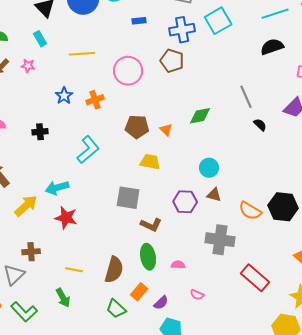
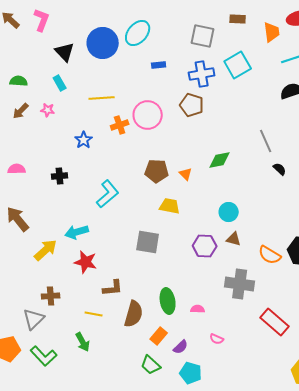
orange cross: (95, 100) -> (120, 125), moved
brown L-shape: (151, 225) -> (113, 288), moved, turned -30
green trapezoid: (116, 309) -> (151, 365), moved

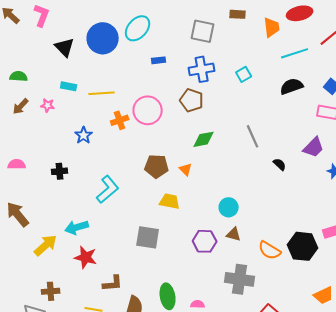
cyan square: (238, 65) -> (244, 74), moved, size x0.6
cyan rectangle: (60, 83) -> (69, 86), moved, turned -49
gray line: (266, 141) -> (253, 136), moved
green diamond: (220, 160) -> (204, 139), moved

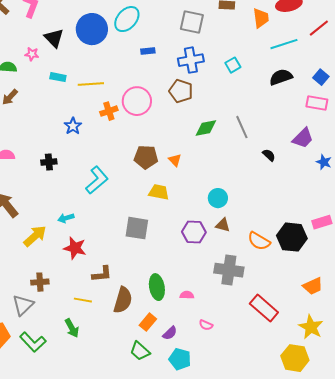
pink star: (48, 105) -> (32, 54), moved
green diamond: (204, 139) -> (206, 128), moved
cyan arrow: (77, 227) -> (66, 218), size x0.7

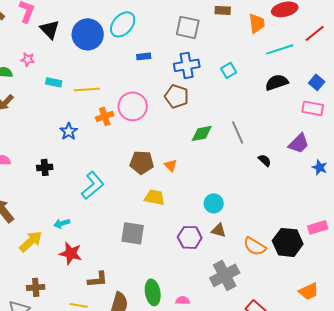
black triangle: (54, 38) -> (50, 29), moved
gray cross: (229, 270) -> (225, 275), turned -36

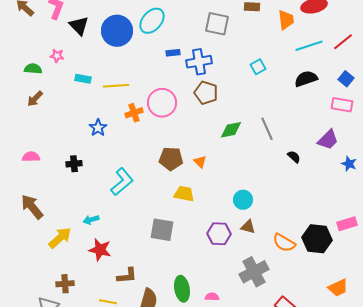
red line: (315, 33) -> (343, 42), moved
blue cross: (187, 65) -> (199, 62), moved

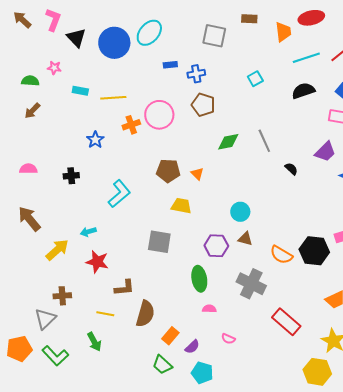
blue cross: (199, 62) -> (196, 74), size x0.7
gray cross: (254, 272) -> (251, 284), turned -36
green ellipse: (182, 289) -> (199, 279), moved

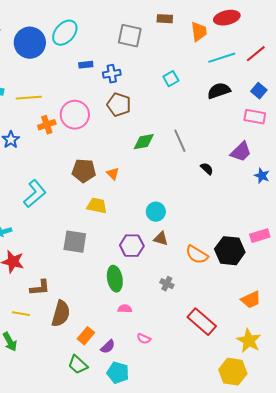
gray cross: (251, 284) -> (167, 284), size x0.5

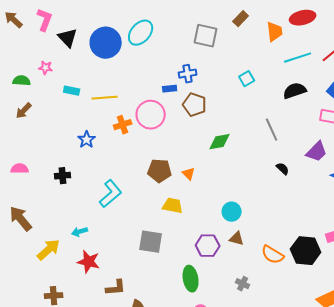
brown rectangle: (165, 19) -> (241, 19), turned -49
blue rectangle: (86, 65) -> (170, 89), moved
gray line: (180, 141) -> (272, 130), moved

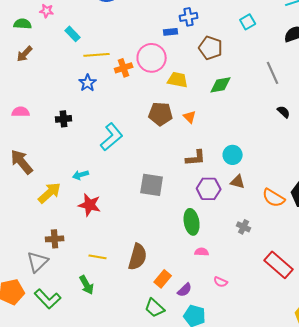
cyan rectangle: (72, 91) -> (73, 34), turned 35
yellow line: (105, 98) -> (97, 55), moved
brown pentagon: (195, 105) -> (211, 48), moved
yellow trapezoid: (173, 206) -> (178, 80), moved
brown L-shape: (116, 288) -> (196, 158), moved

